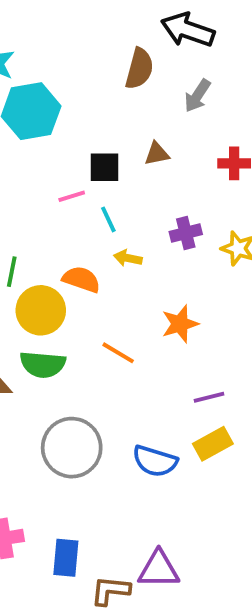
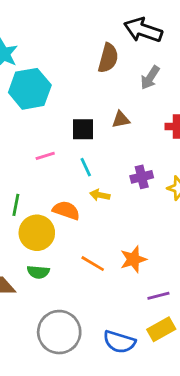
pink line: (72, 196) -> (45, 156), moved
orange star: (180, 324) -> (133, 259), moved
green semicircle: (43, 364) -> (38, 272), size x0.7

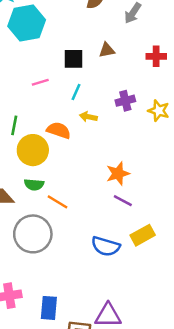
cyan line: (86, 167) -> (76, 92), turned 49
orange line: (93, 264) -> (57, 202), moved
purple line: (158, 296) -> (123, 201), moved, turned 42
gray circle: (59, 332) -> (33, 234), moved

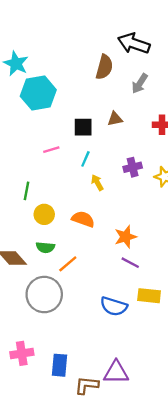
yellow arrow: (88, 117) -> (97, 183), turned 49
orange semicircle: (59, 130) -> (83, 219), moved
yellow circle: (33, 150) -> (44, 214), size x0.7
orange line: (57, 202) -> (68, 264), turned -72
yellow rectangle: (143, 235) -> (149, 296), turned 35

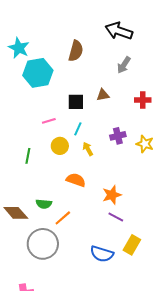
brown semicircle: (104, 67) -> (76, 51), moved
yellow circle: (44, 214) -> (60, 146), moved
yellow rectangle: (149, 296) -> (132, 245), turned -66

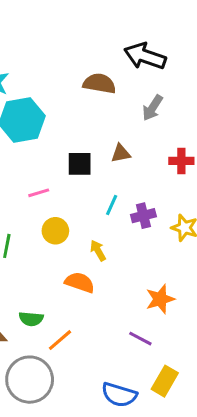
brown semicircle: (76, 51) -> (99, 84), moved, turned -95
cyan line: (78, 129) -> (112, 205), moved
yellow arrow: (88, 149) -> (98, 251), moved
orange star: (112, 195) -> (160, 299), moved

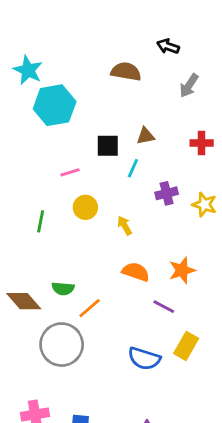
black arrow: (145, 56) -> (168, 46), size x0.6
gray arrow: (153, 108) -> (189, 86), moved
cyan line: (112, 205) -> (133, 168), moved
orange semicircle: (80, 282) -> (136, 272), moved

